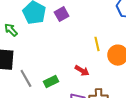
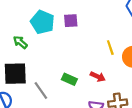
purple square: (62, 14) -> (71, 21), turned 32
green rectangle: (51, 82) -> (69, 79), moved, turned 56

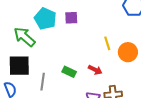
green arrow: (20, 42) -> (24, 37), size x1.6
gray line: (41, 90) -> (43, 82), turned 42

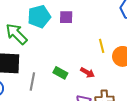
cyan pentagon: (45, 19) -> (39, 16), turned 30

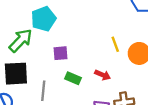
purple square: (66, 17) -> (61, 53), moved
green arrow: (16, 34) -> (21, 40), turned 95

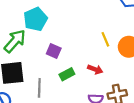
purple square: (61, 53) -> (54, 51), turned 32
green rectangle: (73, 78) -> (67, 74), turned -48

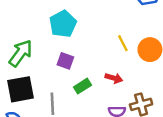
cyan pentagon: (35, 19) -> (63, 24), moved

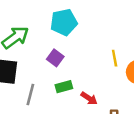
red arrow: (114, 78) -> (89, 98), moved

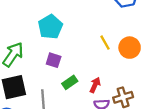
red arrow: (89, 98) -> (95, 85), turned -80

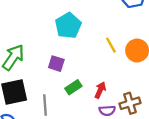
cyan pentagon: (50, 27) -> (68, 26), moved

